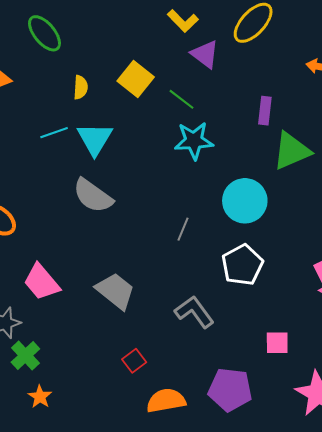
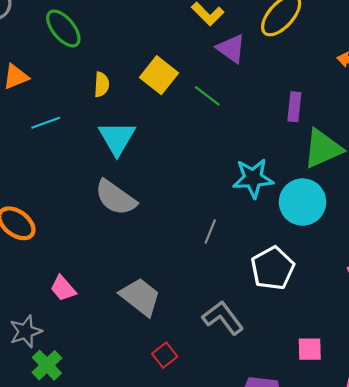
cyan line: (54, 133) -> (46, 123), moved
cyan star: (194, 141) -> (253, 178), moved
cyan circle: (245, 201) -> (303, 202), moved
pink trapezoid: (42, 282) -> (63, 288), size x0.7
red square: (134, 361) -> (165, 355), moved

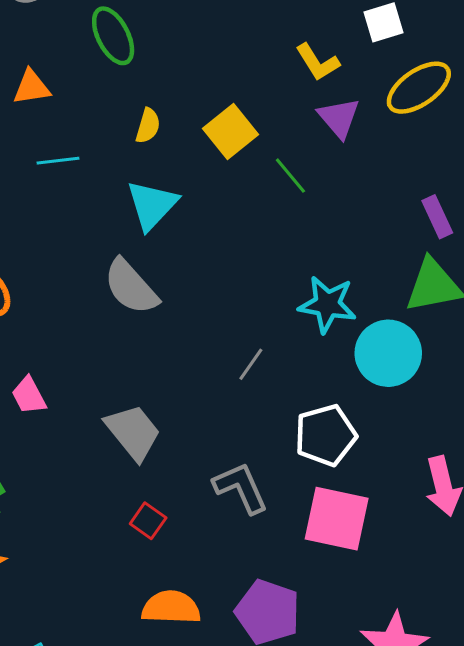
purple rectangle: (294, 107) -> (437, 217), moved, turned -44
pink square: (310, 349) -> (337, 519), moved, size x1.8
red square: (165, 355) -> (148, 521), turned -30

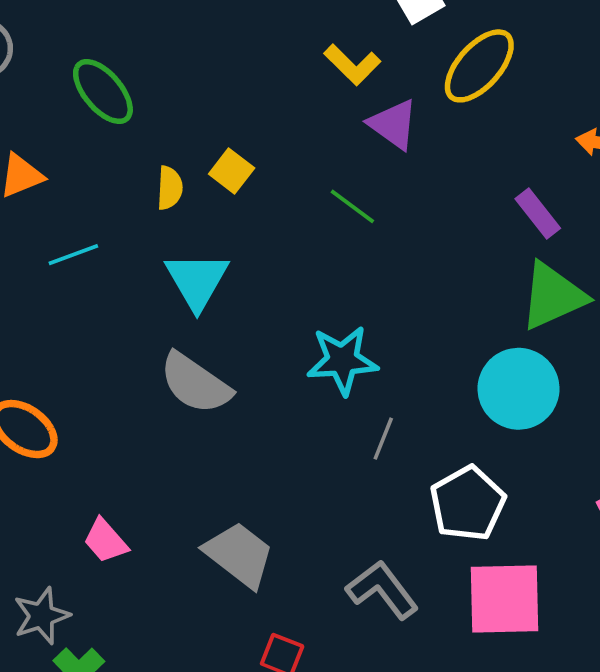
yellow square: (230, 131) -> (232, 171), moved, size x0.7
cyan star: (327, 304) -> (342, 360), moved
gray line: (251, 364) -> (383, 439), moved

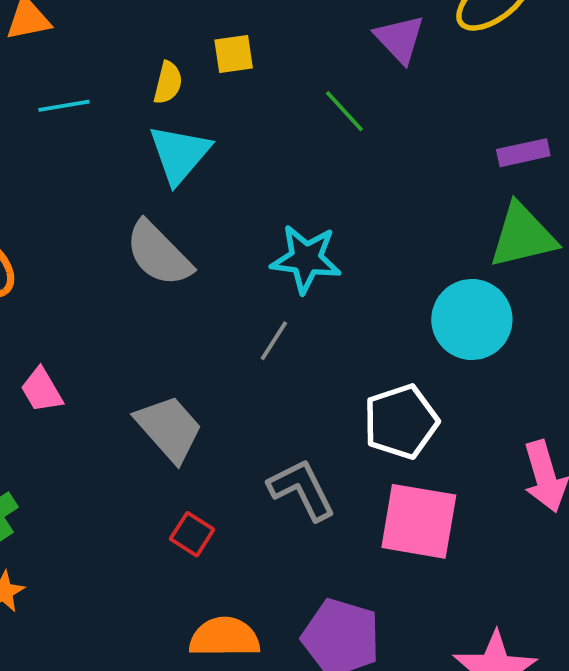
yellow square: (232, 171) -> (234, 54), turned 33
yellow semicircle: (170, 188) -> (168, 83), moved
purple rectangle: (538, 213) -> (523, 153), turned -75
gray line: (383, 439) -> (274, 341), moved

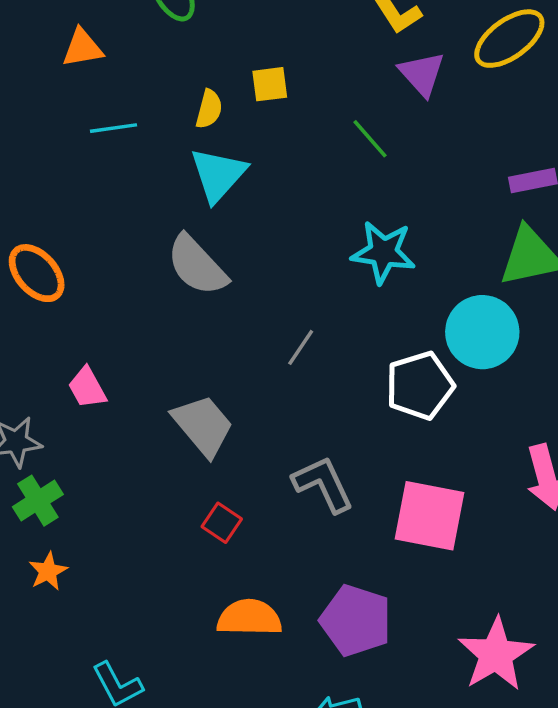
cyan star: (306, 259) -> (383, 252), moved
white pentagon: (401, 422) -> (420, 386), moved

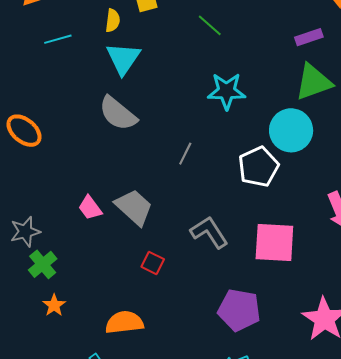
pink trapezoid: (87, 388) -> (90, 208), moved
orange semicircle: (249, 618) -> (124, 322), moved

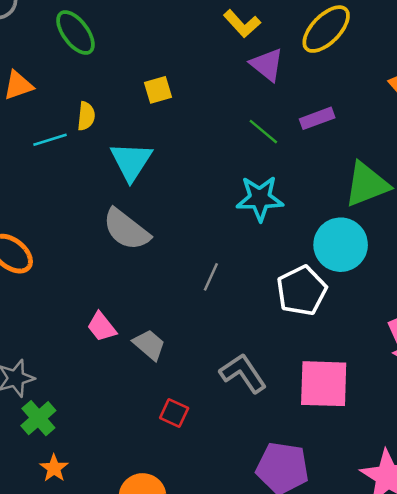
yellow semicircle: (113, 21) -> (86, 116), moved
green line: (210, 25) -> (263, 132), moved
purple rectangle: (309, 37) -> (317, 118), moved
gray trapezoid: (134, 207) -> (149, 345), size x0.7
pink trapezoid: (90, 208) -> (102, 327), moved

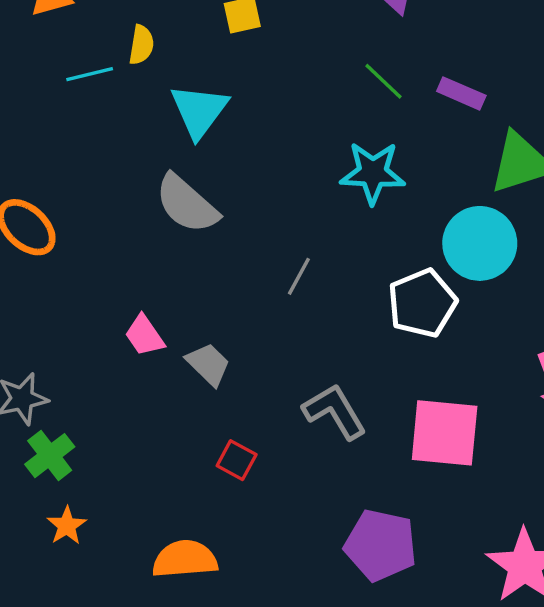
purple rectangle: (317, 118) -> (461, 93), moved, turned 40

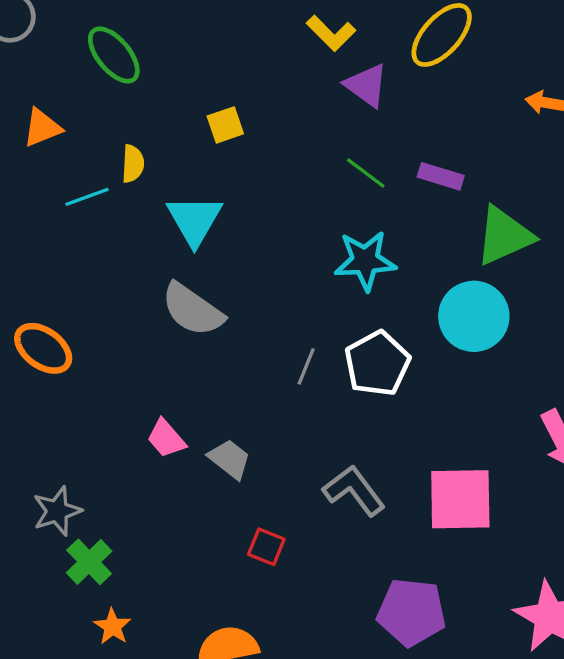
white pentagon: (422, 303) -> (377, 364), moved

